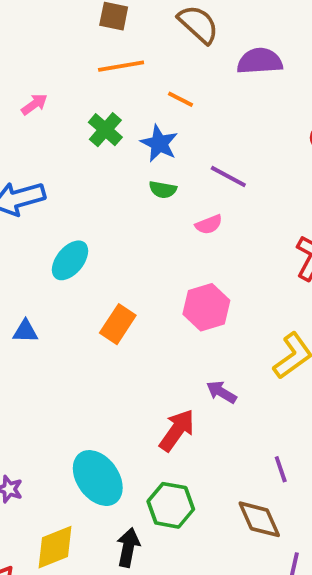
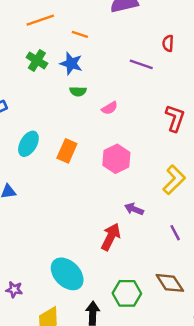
purple line: (228, 176) -> (141, 64), moved
orange rectangle: (118, 324) -> (67, 151), moved
purple line: (281, 469) -> (175, 233), moved
green hexagon: (171, 505) -> (127, 293), moved

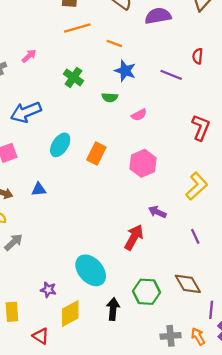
green cross: (37, 60) -> (73, 77), moved
blue star: (71, 63) -> (125, 71), moved
purple star: (14, 290) -> (48, 290), moved

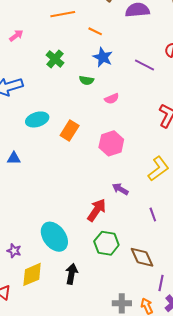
cyan ellipse: (60, 145) -> (37, 119), turned 35
green hexagon: (146, 292) -> (106, 243), moved

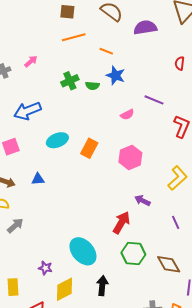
green cross: (55, 59) -> (70, 81), turned 30
purple line: (144, 65) -> (154, 100), moved
green semicircle: (86, 80) -> (92, 86), moved

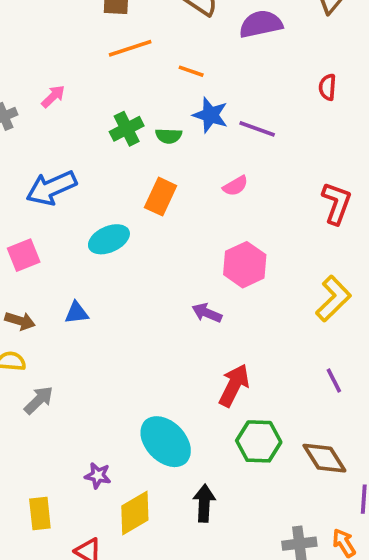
purple line: (154, 100) -> (257, 129), moved
orange rectangle: (89, 148) -> (161, 197), moved
purple arrow: (142, 200) -> (207, 313), moved

